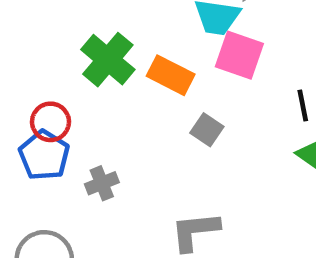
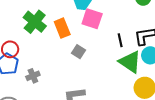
orange rectangle: (171, 75) -> (62, 28), turned 42

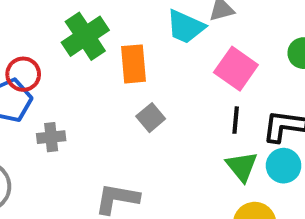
pink square: (92, 19) -> (236, 69), moved
green triangle: (130, 62) -> (242, 166), size x0.7

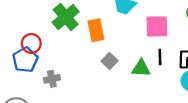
pink square: (236, 69) -> (157, 26), turned -30
green triangle: (242, 166) -> (141, 68), moved, turned -42

